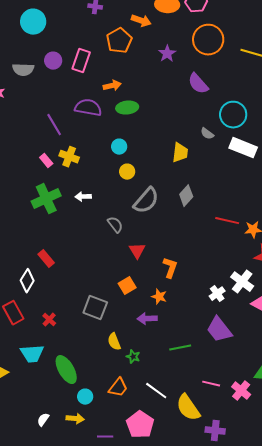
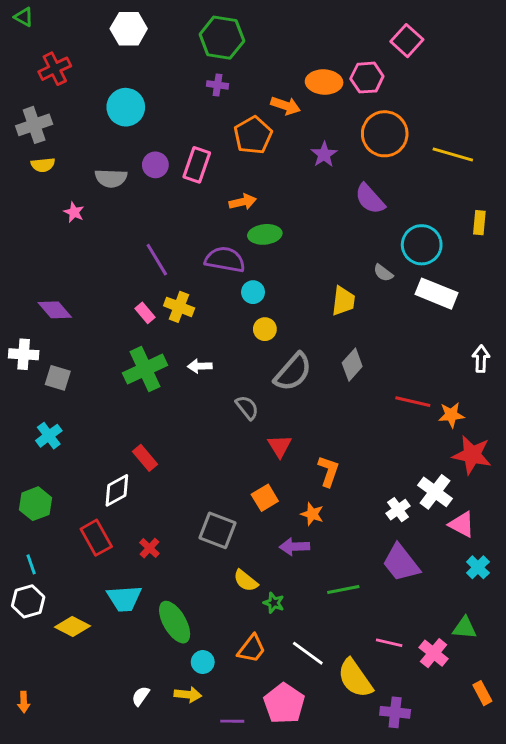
purple semicircle: (88, 108) -> (225, 260), moved
white diamond: (27, 281) -> (117, 490), turned 30
yellow semicircle: (114, 342) -> (246, 581), turned -30

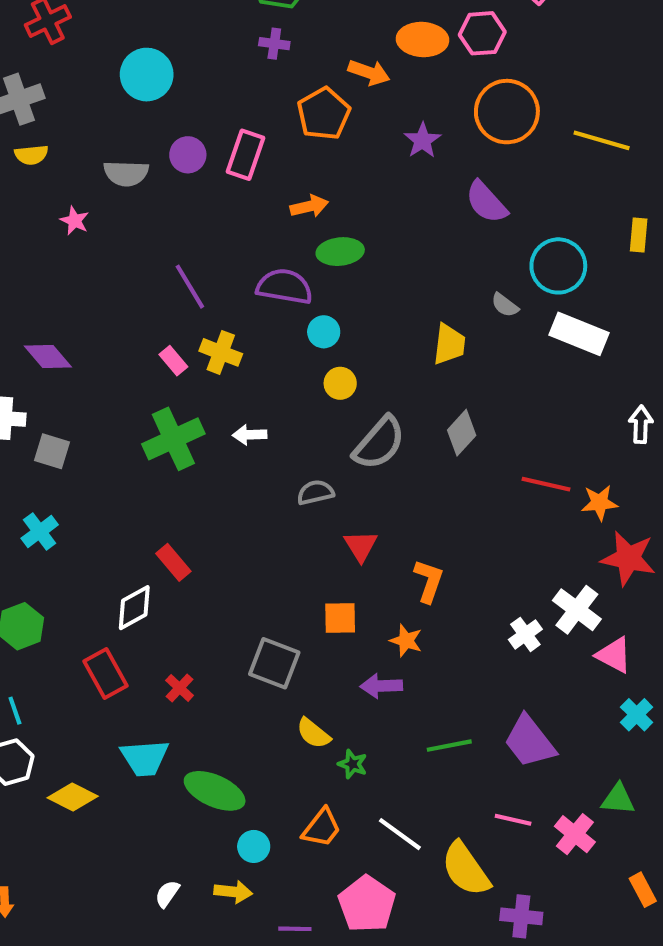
gray semicircle: (247, 408) -> (315, 492), turned -65
orange square: (265, 498) -> (340, 618), turned 30
purple trapezoid: (401, 563) -> (530, 741), moved
green ellipse: (175, 622) -> (215, 791), turned -36

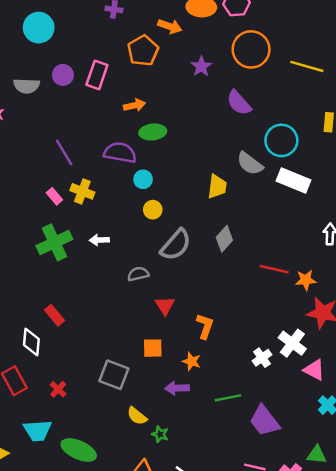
gray semicircle: (505, 305) -> (250, 164), size x1.6
white diamond: (134, 608) -> (31, 342), turned -56
green line: (449, 746) -> (228, 398), moved

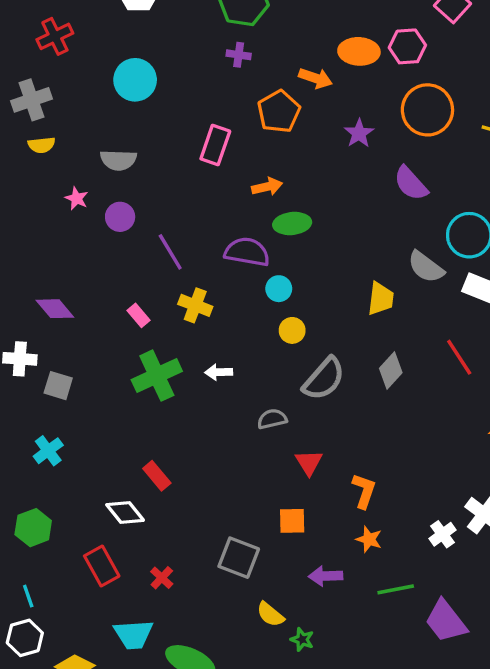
purple circle: (63, 75) -> (120, 217), moved
pink rectangle: (54, 196) -> (138, 315), moved
red line: (274, 269) -> (459, 357), moved, turned 44
white diamond: (31, 342) -> (125, 513), turned -44
orange star: (192, 361) -> (369, 539), moved

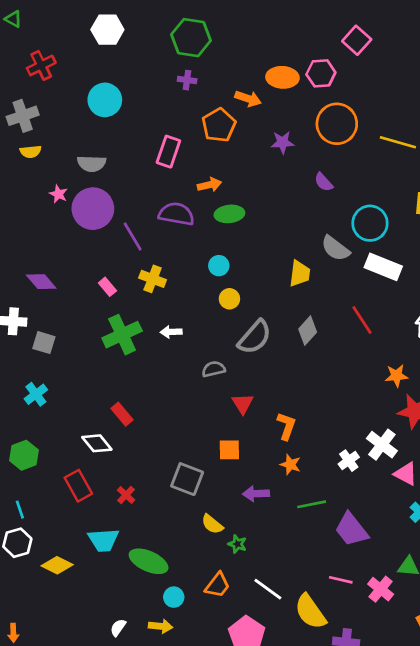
purple star: (359, 133) -> (282, 142), turned 30
purple semicircle: (411, 183) -> (324, 182), size x0.7
purple circle: (120, 217) -> (93, 209), size x1.8
purple semicircle: (247, 252) -> (176, 214), moved

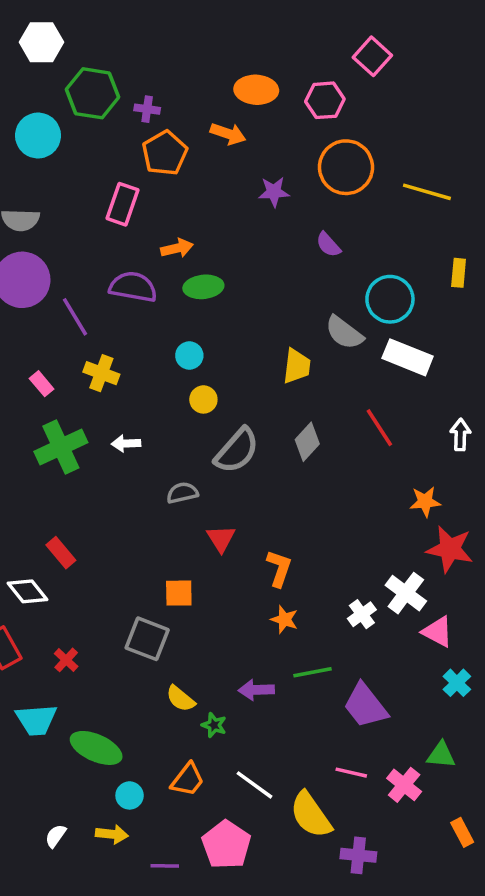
green hexagon: (191, 38) -> (93, 93), moved
orange ellipse: (282, 77) -> (256, 90), moved
orange pentagon: (219, 125) -> (165, 153), moved
orange square: (229, 450) -> (179, 593), moved
purple arrow: (256, 494) -> (256, 690), moved

